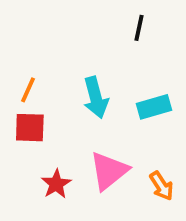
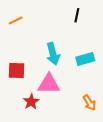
orange line: (28, 90) -> (16, 20), moved, turned 40
pink triangle: (109, 171) -> (49, 84), moved, turned 40

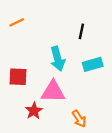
black line: (77, 15) -> (81, 31), moved
orange arrow: (89, 103) -> (79, 119), moved

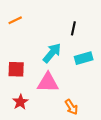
cyan arrow: (58, 59) -> (52, 53), turned -125
red star: (34, 111) -> (20, 102), moved

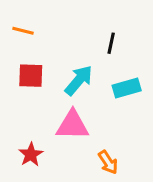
orange line: (15, 20) -> (23, 31), turned 40
red square: (16, 69) -> (31, 76), moved

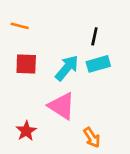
cyan rectangle: (127, 88) -> (98, 64), moved
pink triangle: (73, 125) -> (62, 106), turned 32

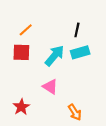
orange line: (20, 26) -> (26, 30), moved, turned -56
pink triangle: (62, 106) -> (50, 87), size x0.7

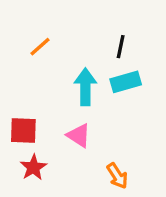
red square: (21, 52) -> (23, 130), moved
cyan arrow: (55, 56) -> (85, 87), turned -40

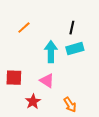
red star: (33, 167) -> (33, 102), moved

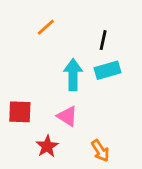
orange line: (24, 28) -> (46, 27), moved

